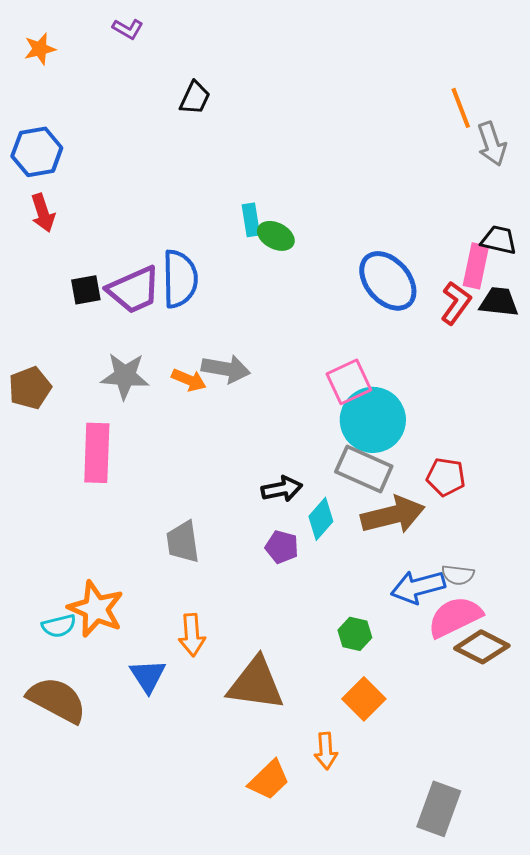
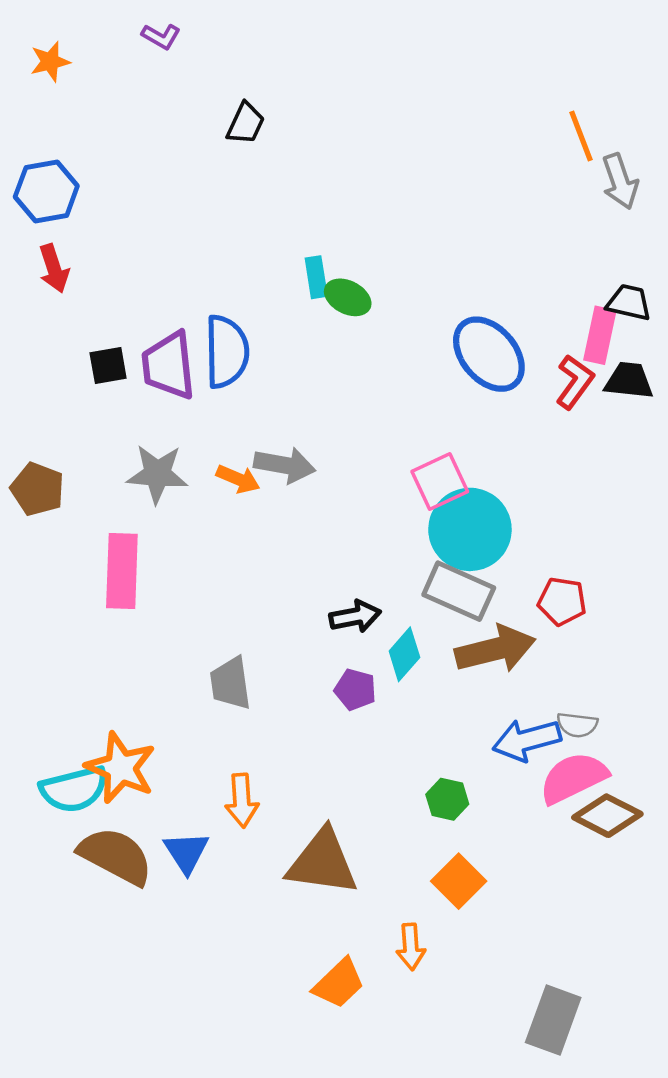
purple trapezoid: (134, 290) -> (169, 365), turned 108
brown pentagon: (30, 388) -> (37, 489), turned -30
cyan semicircle: (59, 626) -> (74, 789), size x1.6
brown semicircle: (57, 700) -> (116, 856), moved

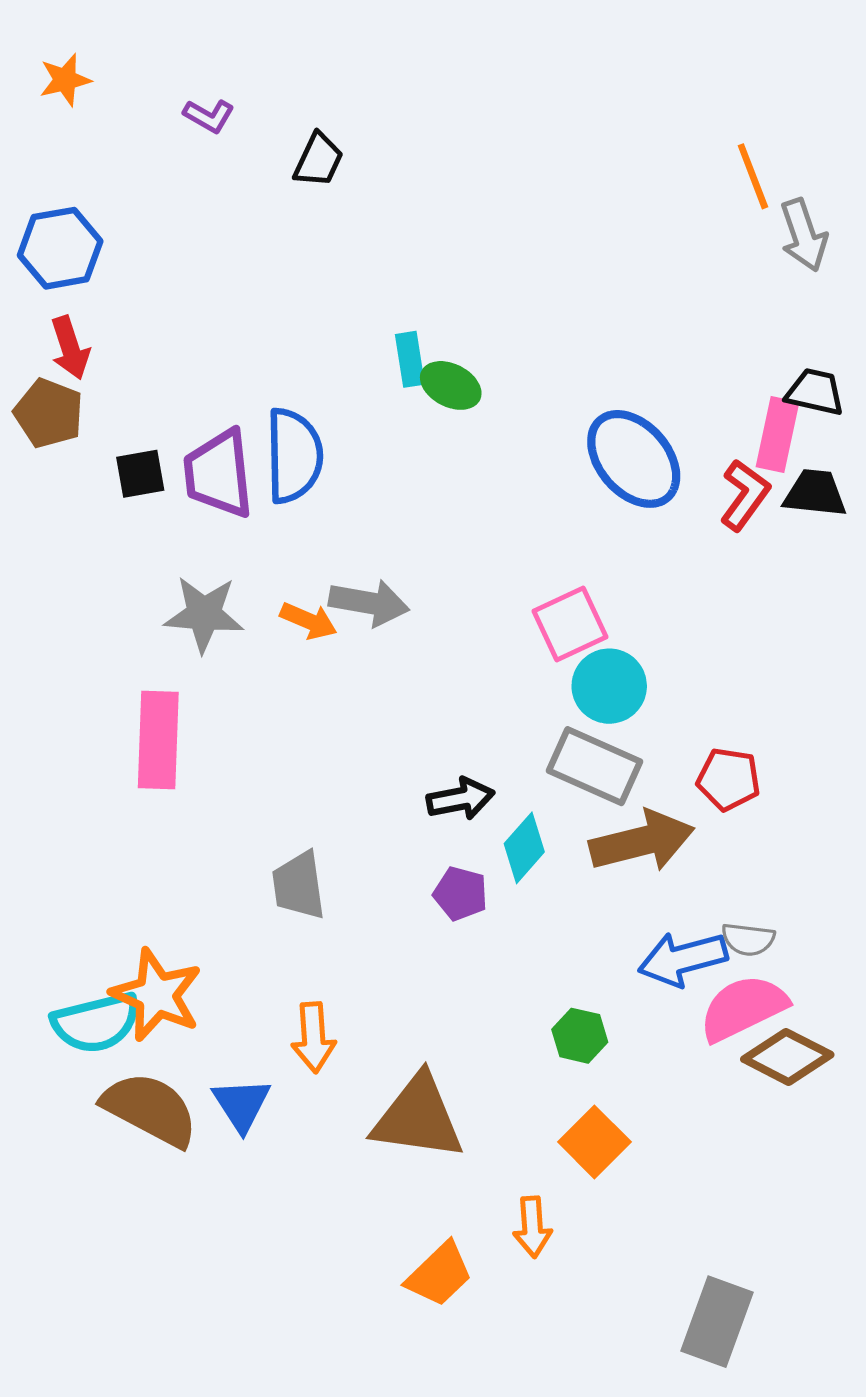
purple L-shape: (161, 36) -> (209, 116), moved
brown pentagon: (37, 489) -> (49, 413), moved
cyan circle: (470, 529) -> (609, 686), size x0.7

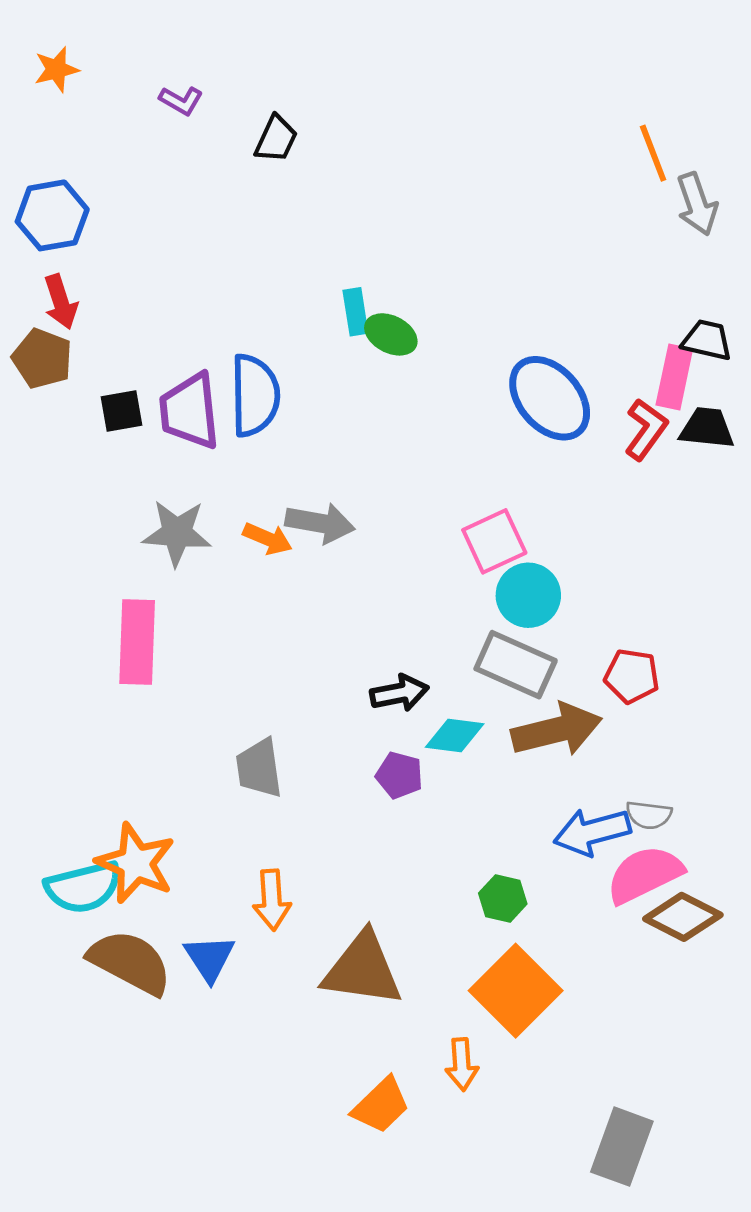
cyan diamond: (524, 848) -> (455, 736), turned 56
orange square: (594, 1142) -> (516, 991), size x1.5

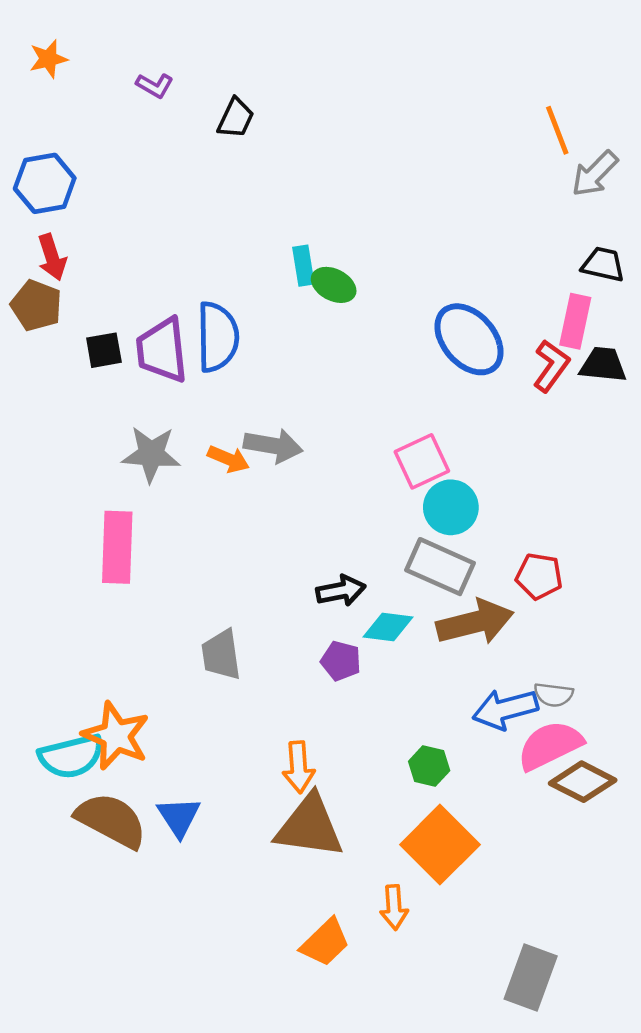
gray arrow: (697, 204) -> (595, 174), turned 64
black trapezoid: (707, 340) -> (603, 264), moved
orange arrow: (272, 900) -> (299, 767), moved

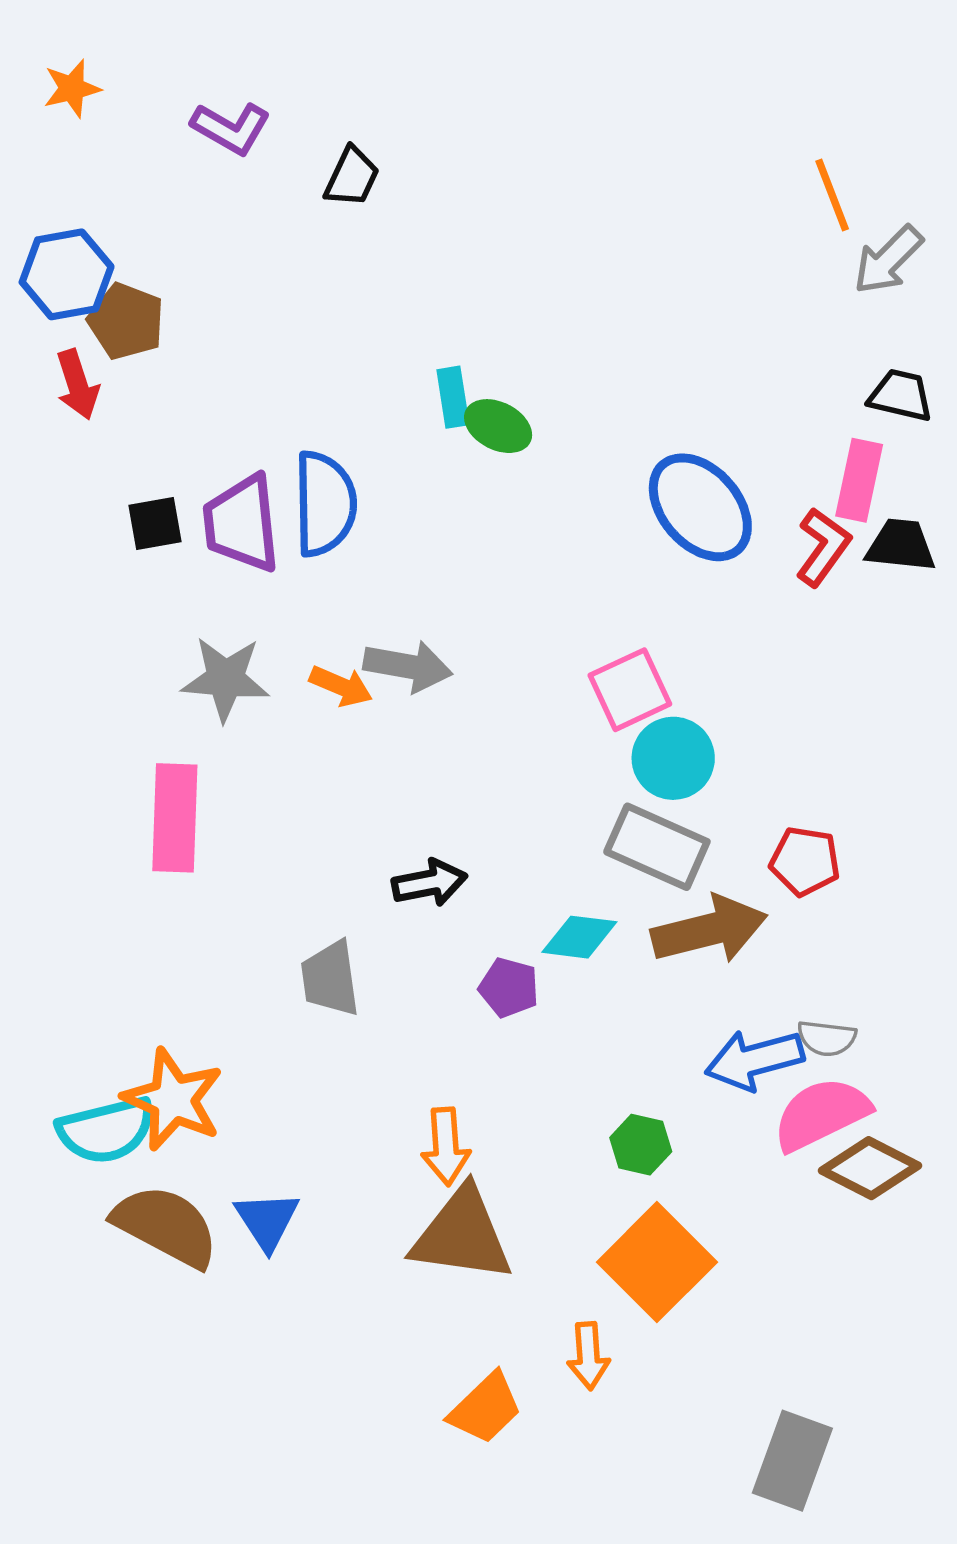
purple L-shape: (155, 85) -> (231, 128), size x1.4
brown pentagon: (36, 305) -> (126, 321), moved
black arrow: (341, 591) -> (429, 883), moved

